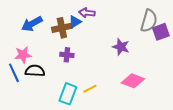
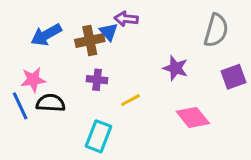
blue triangle: (75, 22) -> (109, 32), turned -40
purple square: (161, 32) -> (233, 77), moved
pink diamond: (133, 81) -> (193, 117), turned 30
yellow line: (90, 89) -> (130, 100), moved

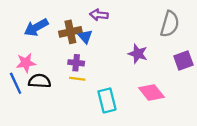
blue triangle: (109, 32) -> (85, 37), moved
yellow line: (130, 100) -> (77, 79), moved, turned 35
cyan rectangle: (98, 136) -> (107, 100), moved, turned -35

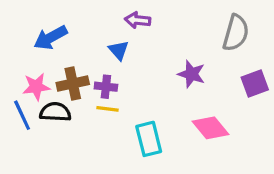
brown cross: (70, 32) -> (73, 84), moved

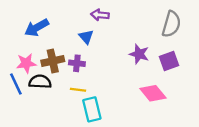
purple square: (255, 84) -> (169, 61), moved
yellow line: (108, 109) -> (78, 90), moved
cyan rectangle: (149, 139) -> (92, 109), moved

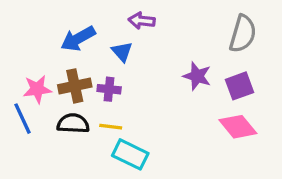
blue arrow: (37, 28) -> (78, 39), moved
black semicircle: (40, 82) -> (73, 123), moved
pink diamond: (153, 93) -> (238, 127), moved
cyan rectangle: (92, 109) -> (130, 154), turned -50

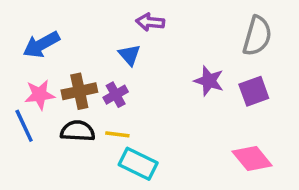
blue arrow: (78, 39) -> (41, 45), moved
purple cross: (109, 89) -> (116, 95), turned -35
pink diamond: (238, 127) -> (252, 159), moved

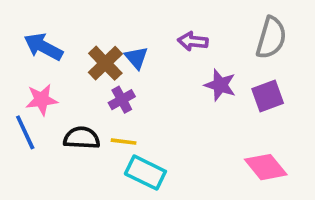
purple arrow: (150, 22) -> (193, 41), moved
blue arrow: (41, 45) -> (43, 47), turned 57
brown cross: (79, 91) -> (105, 63), moved, turned -32

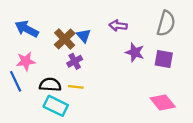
purple square: (268, 96) -> (164, 59), turned 30
cyan rectangle: (145, 173) -> (56, 106), moved

